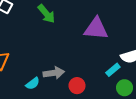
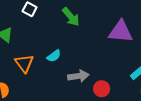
cyan semicircle: (33, 83) -> (54, 56), moved

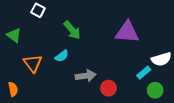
green arrow: (71, 17) -> (72, 30), moved

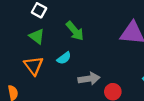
green triangle: (14, 35) -> (37, 36), moved

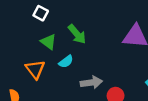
green triangle: (37, 36) -> (48, 42), moved

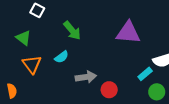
green triangle: (48, 42) -> (23, 38), moved

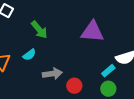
green circle: (157, 92) -> (108, 89), moved

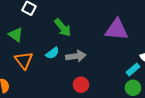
gray arrow: (52, 74) -> (76, 56), moved
red circle: (74, 86) -> (81, 85), moved

